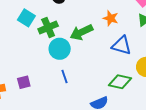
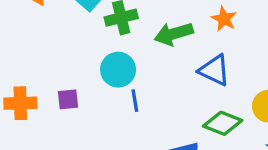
blue triangle: (122, 46) -> (214, 70), moved
cyan circle: (60, 49) -> (118, 70), moved

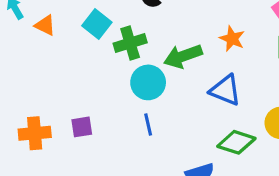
cyan circle: (118, 70) -> (148, 82), moved

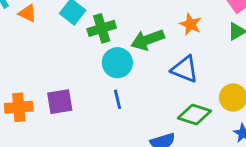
purple square: (82, 127) -> (60, 102), size x1.4

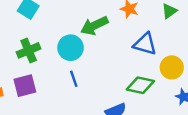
green cross: (102, 28) -> (29, 50), moved
blue triangle: (185, 69) -> (145, 44), moved

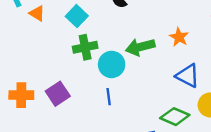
green cross: (29, 50) -> (85, 47), moved
purple square: (25, 86) -> (58, 94), turned -30

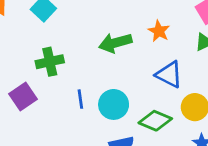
green cross: (85, 47) -> (50, 62), moved
cyan circle: (112, 64) -> (114, 104), moved

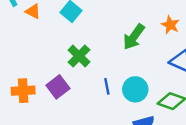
green arrow: (115, 43) -> (134, 37), turned -36
green cross: (50, 62) -> (79, 56), turned -30

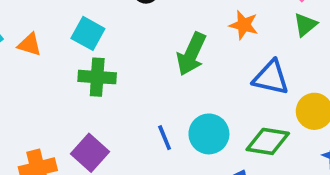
green cross: (79, 56) -> (97, 77), moved, turned -30

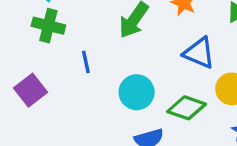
blue line: (165, 138) -> (86, 62), moved

